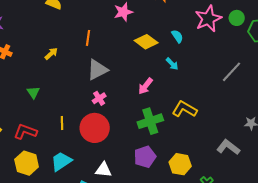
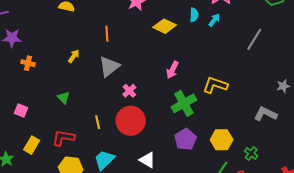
cyan semicircle: (177, 36) -> (194, 15), turned 48
cyan arrow: (172, 64) -> (214, 20), moved, turned -88
gray triangle: (97, 70) -> (109, 67), moved
white triangle: (103, 170) -> (147, 160), turned 36

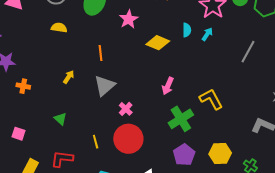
yellow L-shape: (215, 85) -> (211, 99), turned 45

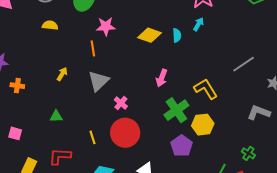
pink star: (129, 19) -> (106, 26), moved, turned 30
cyan semicircle: (187, 30) -> (177, 35), moved
gray line: (248, 52) -> (244, 64), moved, turned 30
green triangle: (60, 119) -> (56, 116), turned -40
yellow hexagon: (220, 153) -> (203, 125), moved

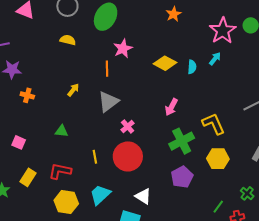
pink star: (106, 26) -> (123, 49), turned -30
yellow hexagon: (203, 125) -> (218, 159), moved

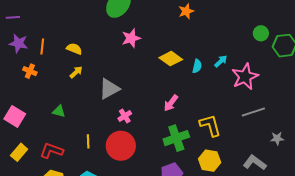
pink star: (223, 31) -> (245, 77), moved
yellow semicircle: (68, 40) -> (74, 49), moved
orange line: (107, 69) -> (42, 46), moved
pink square: (19, 142) -> (15, 116), size x1.5

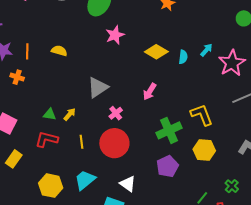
yellow arrow: (76, 72) -> (70, 114), moved
pink arrow: (171, 103) -> (150, 92), moved
red L-shape: (52, 151) -> (47, 139), moved

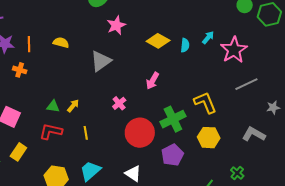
gray triangle: (98, 87) -> (101, 61), moved
red circle: (114, 143) -> (140, 133), moved

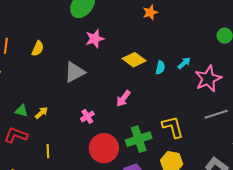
yellow semicircle: (61, 43) -> (38, 48), turned 91
yellow line: (86, 133) -> (48, 151), moved

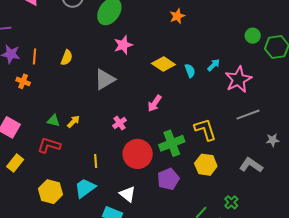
cyan semicircle: (160, 68) -> (190, 71), turned -32
yellow line: (48, 151) -> (96, 161), moved

